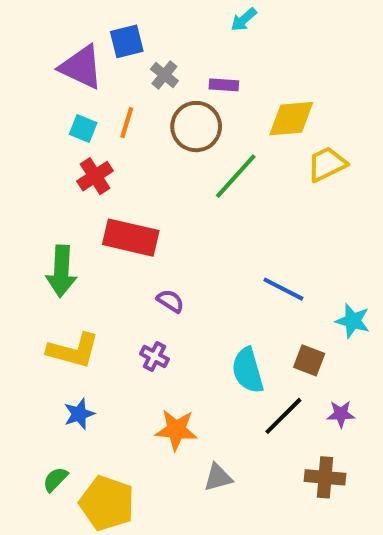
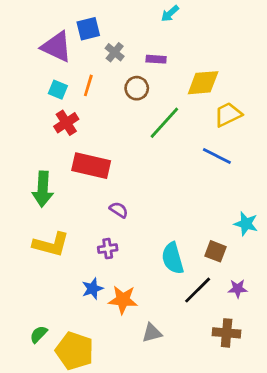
brown circle: (196, 127) -> (137, 88), size x0.7
blue line: (283, 289) -> (217, 156), moved
purple cross: (154, 356) -> (108, 249), turned -36
blue star: (79, 414) -> (92, 289), moved

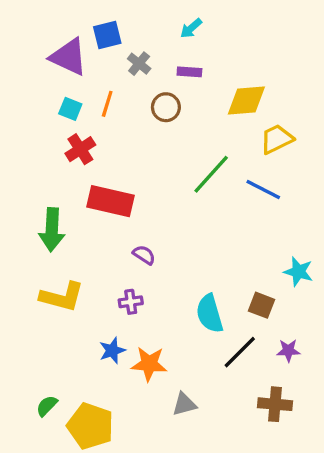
cyan arrow: (170, 14) -> (191, 28), moved
green line: (164, 123) -> (211, 174), moved

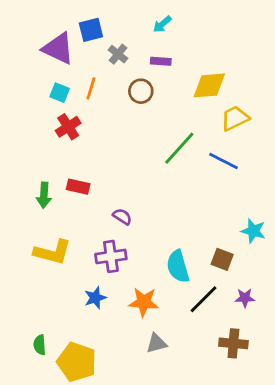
red rectangle: (111, 201) -> (78, 187), moved, size x0.6
green arrow: (52, 230) -> (44, 195), size x0.7
purple cross: (131, 302) -> (111, 256), size x1.5
orange star: (149, 364) -> (144, 302), moved
green semicircle: (47, 406) -> (40, 345), turned -48

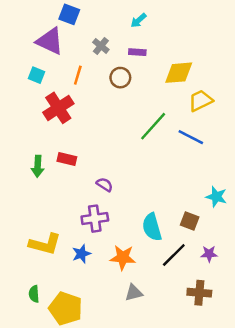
blue square: (91, 30) -> (69, 14), moved, turned 35
cyan square: (60, 93) -> (36, 75), moved
red cross: (68, 127) -> (58, 108), size x1.4
yellow L-shape: (52, 252) -> (45, 244), moved

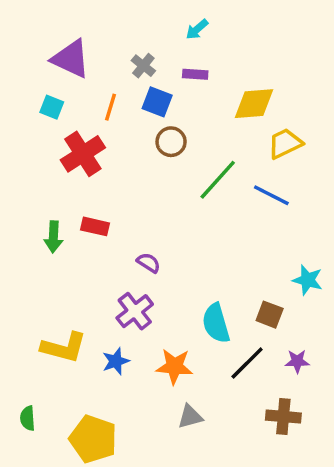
blue square: (69, 14) -> (157, 102), moved
brown circle: (120, 78) -> (171, 142), moved
purple cross: (95, 219) -> (135, 311), turned -30
green semicircle: (34, 294) -> (28, 418), moved

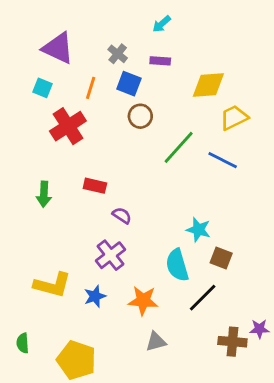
red rectangle: (95, 226) -> (95, 186), moved
cyan star: (308, 280) -> (198, 230), moved
purple star: (297, 361) -> (259, 329), moved

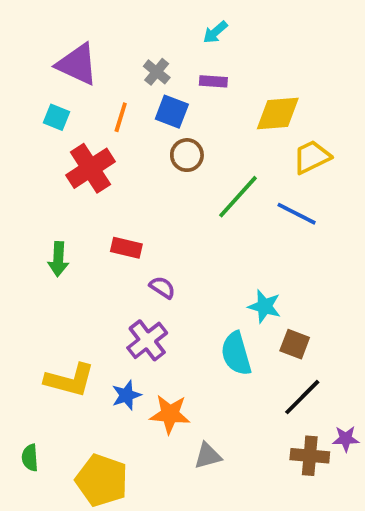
black line: (203, 298) -> (302, 397), moved
orange star: (143, 301) -> (170, 414), moved

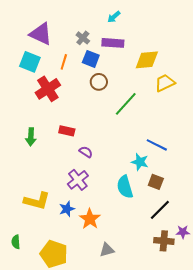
purple rectangle: (213, 81) -> (113, 43), size x1.5
cyan square: (56, 117) -> (30, 62), size x1.5
blue line: (297, 214) -> (157, 145), moved
orange star: (170, 414) -> (90, 219), turned 30
gray triangle: (208, 456) -> (107, 250), moved

